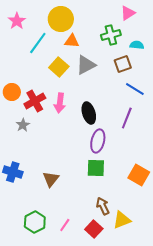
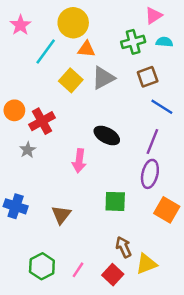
cyan semicircle: (137, 45) -> (164, 42), moved
pink arrow: (60, 103) -> (79, 161), moved
black ellipse: (89, 113) -> (107, 136), turned -45
purple ellipse: (98, 141) -> (150, 174), moved

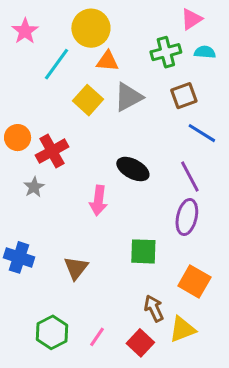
purple line: (152, 142) -> (190, 177), turned -50
orange square: (167, 210) -> (194, 281), moved

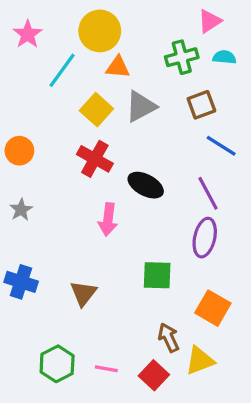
red cross: (52, 151) -> (95, 159), moved, turned -32
gray star: (34, 187) -> (21, 210), moved
pink line: (97, 337) -> (106, 369), turned 66

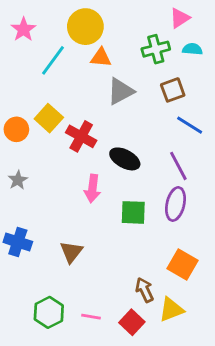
yellow square: (96, 110) -> (49, 118), moved
green square: (157, 275) -> (133, 212), moved

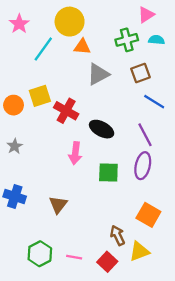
yellow square: (49, 118) -> (40, 96), turned 30

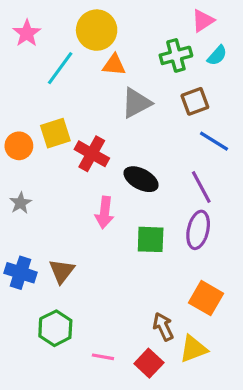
cyan semicircle: (156, 40) -> (217, 55), turned 126
brown triangle: (58, 205) -> (62, 271), moved
green hexagon: (40, 254) -> (55, 328), moved

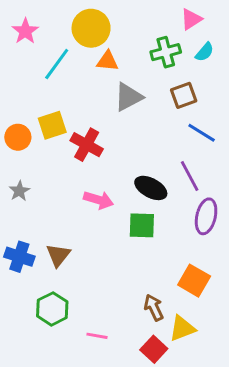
black ellipse: (141, 179) -> (151, 188), moved
pink arrow: (105, 212) -> (99, 200), turned -80
purple ellipse: (198, 230) -> (206, 216), moved
red square: (149, 363) -> (154, 349), moved

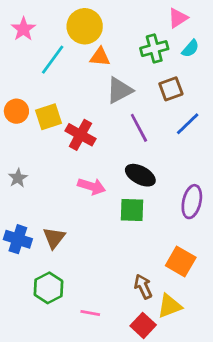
blue line: (202, 133) -> (188, 124), turned -76
orange circle: (18, 137) -> (16, 111), moved
purple line: (190, 176) -> (139, 128), moved

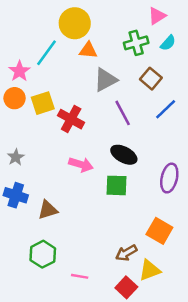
pink star: (23, 29) -> (19, 71), moved
brown square: (171, 89) -> (151, 79), turned -30
brown triangle: (54, 238) -> (48, 210), turned 35
blue cross: (18, 239) -> (16, 195), moved
brown arrow: (143, 287) -> (126, 253), turned -95

